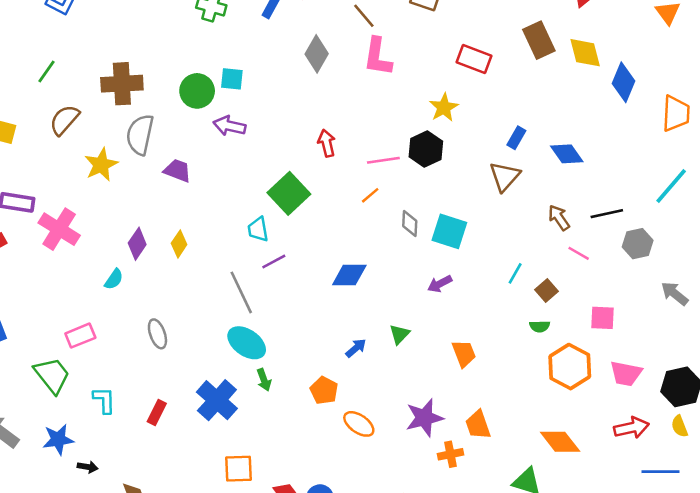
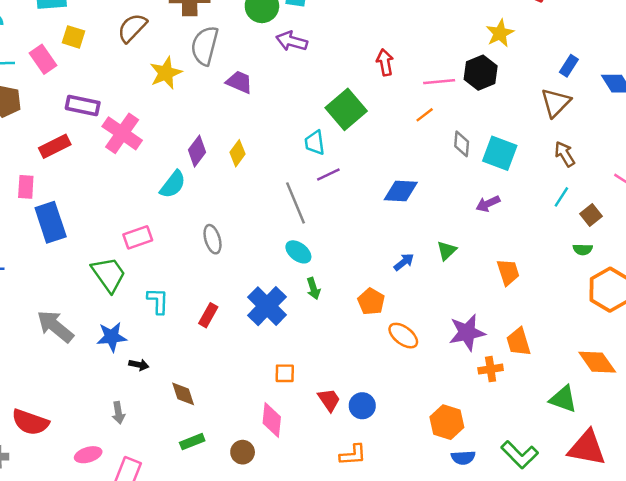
brown arrow: (559, 218) -> (565, 154), moved
cyan semicircle: (114, 279) -> (173, 184), size x1.4
cyan ellipse: (247, 343) -> (298, 252), size x0.7
orange square: (238, 469) -> (285, 373), size x0.7

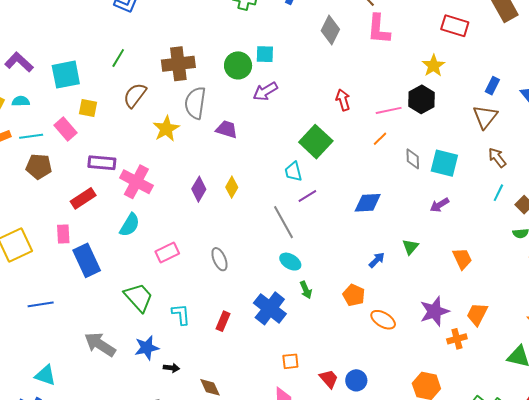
purple arrow: (292, 41) -> (265, 91), turned -40
cyan semicircle: (173, 184) -> (130, 225), moved
pink rectangle: (138, 237) -> (167, 253), moved
orange trapezoid: (519, 342) -> (477, 314), turned 50

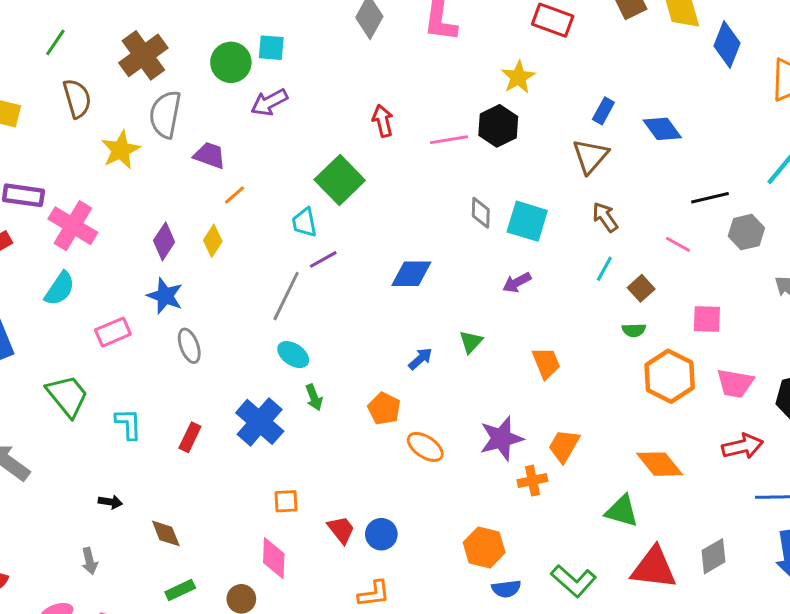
brown cross: (178, 64) -> (143, 55), turned -32
brown semicircle: (135, 95) -> (77, 98), turned 124
orange line: (380, 139) -> (235, 195), moved
gray line: (283, 222) -> (286, 296), turned 52
blue star: (147, 348) -> (165, 296), moved, turned 30

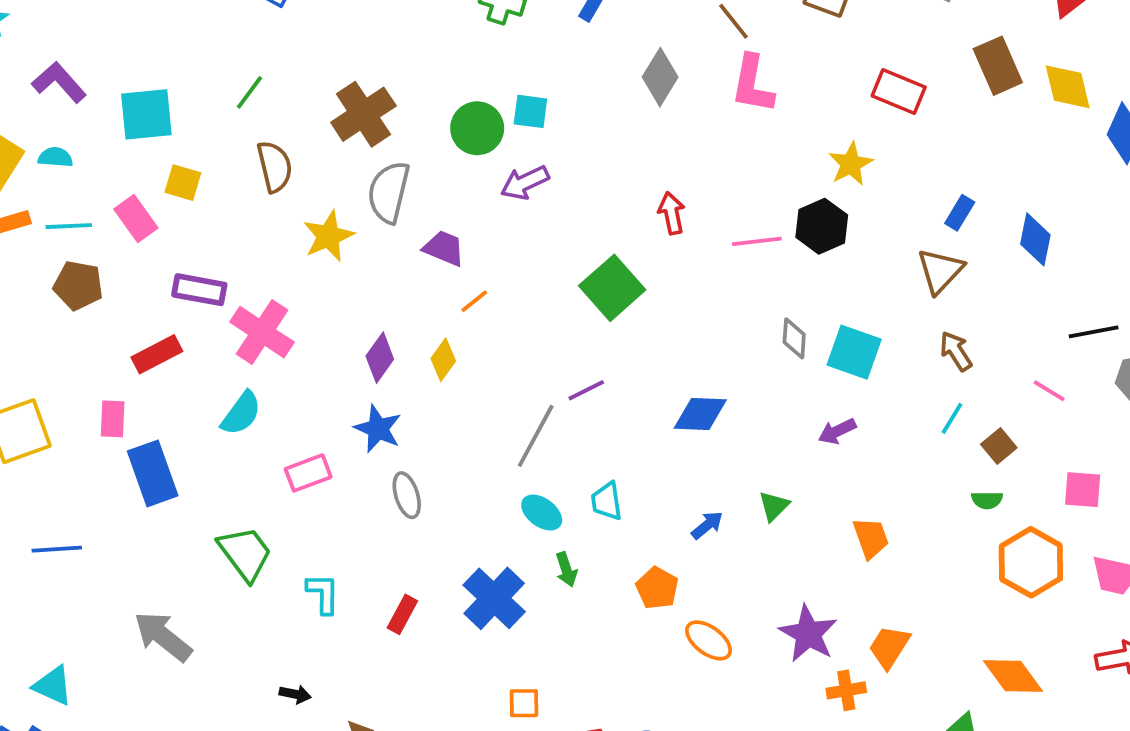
blue diamond: (662, 129) -> (1035, 239), turned 45
cyan trapezoid: (304, 222) -> (607, 501), moved
purple star: (501, 439) -> (808, 634), turned -30

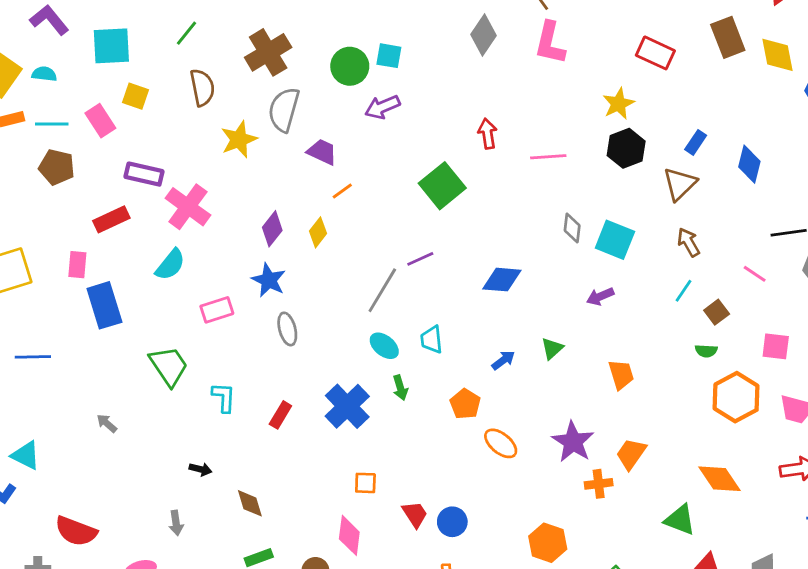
black hexagon: (822, 226) -> (626, 148), moved
gray arrow: (163, 636) -> (107, 423), size x0.5

